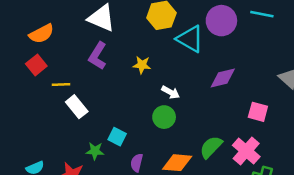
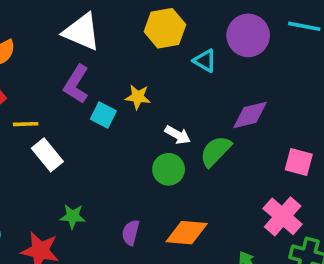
cyan triangle: (190, 39) -> (205, 61), size x0.6
cyan square: (117, 137) -> (103, 115), moved
green semicircle: (211, 147) -> (216, 151), moved

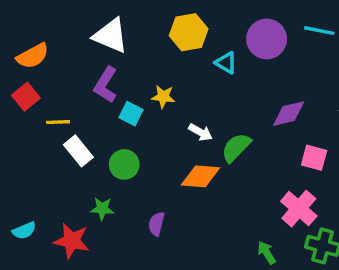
purple diamond: (250, 115) -> (289, 114), moved
green circle: (169, 169) -> (124, 164), moved
orange diamond: (187, 233) -> (200, 176), moved

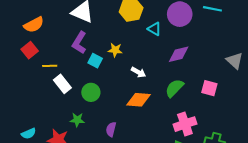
purple diamond: (289, 114) -> (179, 54), moved
green semicircle: (236, 148) -> (174, 88), moved
pink cross: (299, 209) -> (185, 124), moved, turned 30

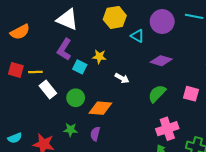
red square: (30, 50) -> (16, 70), moved, turned -35
purple diamond: (179, 54) -> (161, 61), turned 30
orange diamond: (138, 100) -> (100, 108), moved
green star: (77, 120) -> (70, 130), moved

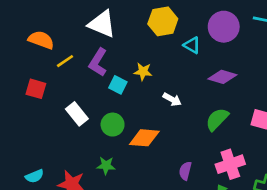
orange semicircle: (20, 32) -> (41, 40), turned -132
yellow line: (35, 72) -> (65, 61), moved, turned -32
purple semicircle: (95, 134) -> (185, 171), moved

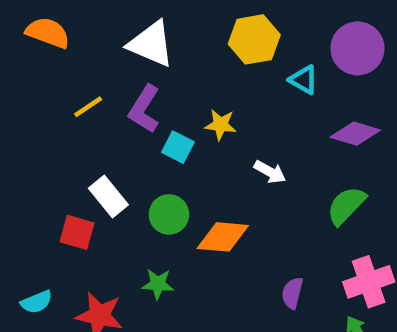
orange semicircle: (41, 40) -> (48, 33), moved
red square: (36, 89) -> (77, 232), moved

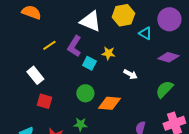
white triangle: (151, 44) -> (90, 21), moved
white rectangle: (108, 196) -> (35, 75), moved

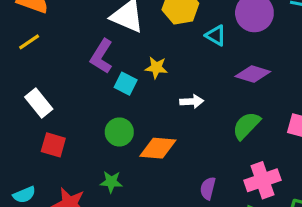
yellow line: (49, 45) -> (29, 42), moved
white arrow: (130, 74) -> (192, 101), turned -32

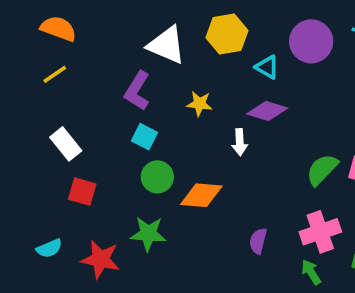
purple diamond: (253, 74) -> (267, 111), moved
cyan square: (126, 84) -> (145, 137), moved
white arrow: (192, 101) -> (240, 142), turned 90
green semicircle: (246, 126) -> (322, 170), moved
green star: (111, 182) -> (148, 234), size x1.4

